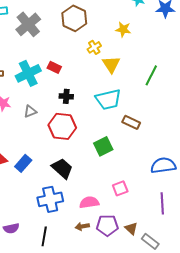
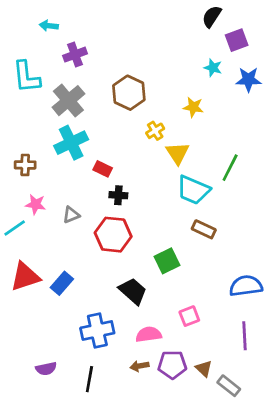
red rectangle: (54, 67) -> (103, 169), moved
cyan cross: (28, 73) -> (71, 143), moved
cyan trapezoid: (108, 99) -> (193, 190), moved, turned 36
black trapezoid: (62, 168) -> (133, 291), moved

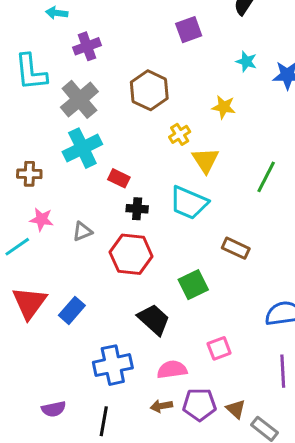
purple square: (237, 40) -> (189, 30), moved
cyan trapezoid: (193, 190) -> (189, 203), moved
red triangle: (25, 277) -> (29, 303), turned -36

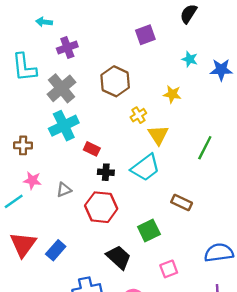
cyan trapezoid: (189, 203) -> (145, 168), turned -60
pink square: (219, 348) -> (169, 269), moved

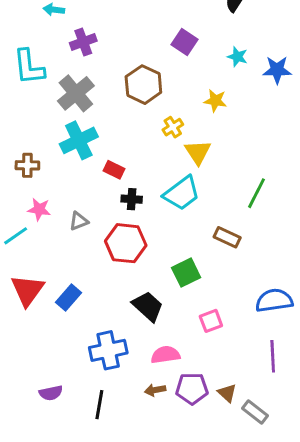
purple square: (145, 35) -> (185, 42), moved, turned -36
green line: (205, 148) -> (257, 193), moved

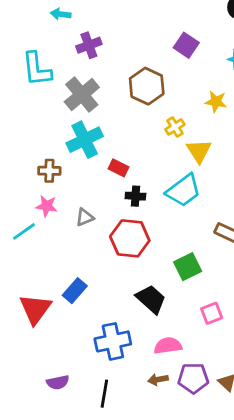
brown cross: (27, 165) -> (49, 171), moved
red triangle: (27, 290) -> (35, 309), moved

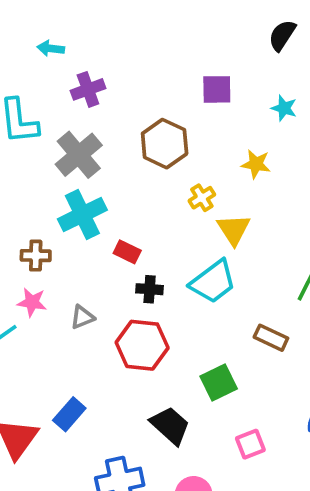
purple square: (186, 45) -> (217, 89), turned -35

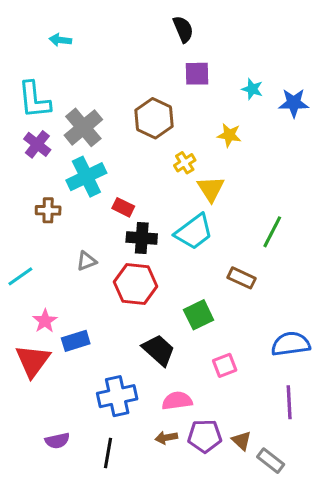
black semicircle: (282, 35) -> (183, 29), moved, turned 124
purple cross: (88, 89) -> (37, 144), moved, turned -32
black cross: (150, 289) -> (142, 238), size x1.4
pink star: (32, 302) -> (45, 321), moved, turned 30
blue rectangle: (69, 414) -> (76, 341), turned 32

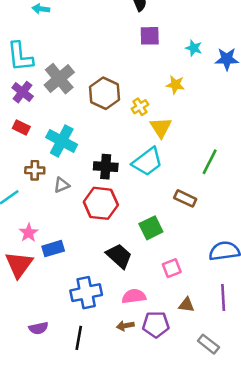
brown hexagon: (154, 118) -> (104, 93), moved
cyan cross: (86, 177) -> (62, 141), moved, turned -36
red rectangle: (123, 207) -> (21, 128), moved
brown cross: (48, 210) -> (35, 170), moved
brown triangle: (242, 441) -> (186, 305), moved, turned -35

